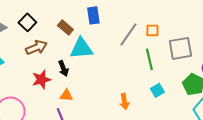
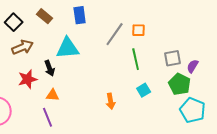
brown rectangle: (65, 27) -> (45, 16), moved
gray square: (180, 48) -> (173, 58), moved, size x0.7

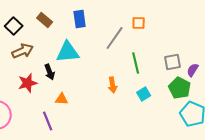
orange square: (139, 30) -> (139, 23), moved
orange triangle: (53, 95) -> (62, 99), moved
orange arrow: (111, 101) -> (113, 85), moved

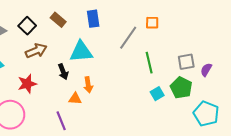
red star: (28, 83) -> (27, 84), moved
orange arrow: (113, 85) -> (88, 85), moved
green pentagon: (180, 88) -> (181, 88), moved

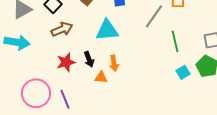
black arrow: (63, 72) -> (89, 59), moved
red star: (27, 84) -> (66, 62), moved
purple line: (61, 121) -> (65, 99), moved

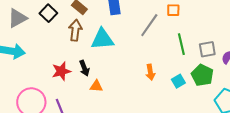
brown arrow: (62, 29) -> (75, 30), moved, turned -60
green line: (175, 41) -> (181, 44), moved
orange arrow: (114, 63) -> (150, 72), moved

